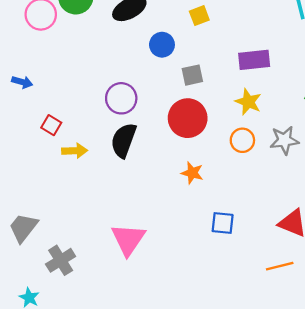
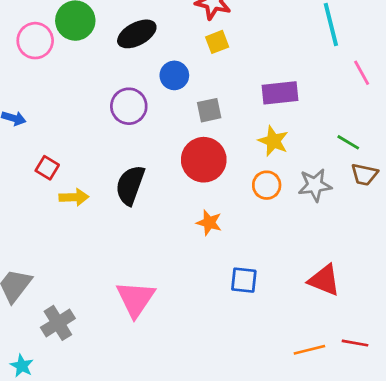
purple circle: (121, 98) -> (129, 106), moved
orange line: (280, 266) -> (309, 350), moved

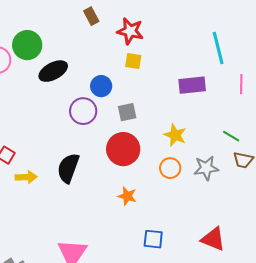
black ellipse: (137, 34) -> (53, 71), moved
yellow square: (217, 42) -> (133, 61), turned 30
pink line: (362, 73) -> (241, 84), turned 30
purple rectangle: (280, 93) -> (192, 85), moved
purple circle: (129, 106) -> (83, 111), moved

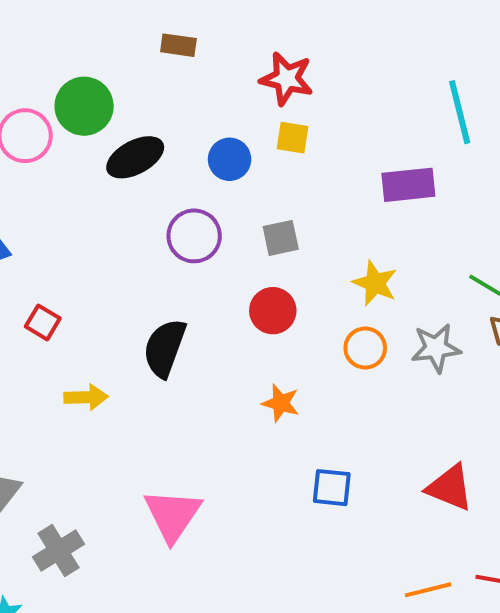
brown rectangle: (91, 16) -> (178, 45), moved, turned -54
blue circle: (101, 86) -> (230, 159), moved
red circle: (123, 149) -> (273, 311), size x0.7
yellow arrow: (26, 177) -> (86, 397), moved

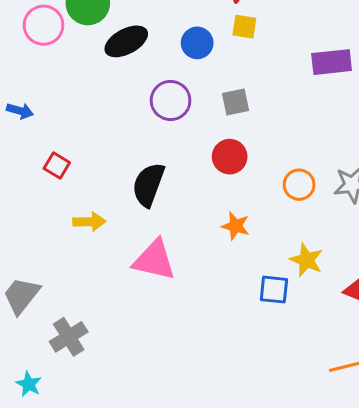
yellow star: (375, 283) -> (306, 260), moved
pink triangle: (173, 515) -> (154, 260), moved, turned -51

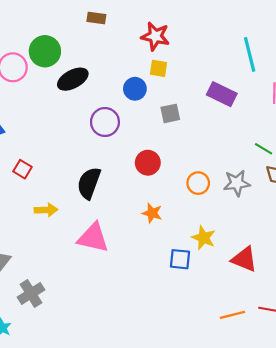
blue circle: (197, 43) -> (135, 89), moved
purple rectangle: (332, 62) -> (222, 94), turned 32
gray square: (236, 102) -> (170, 113), moved

